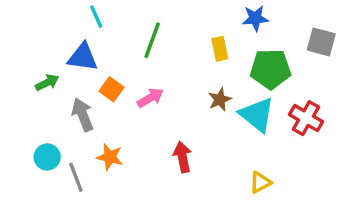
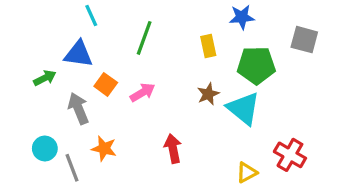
red cross: (306, 118) -> (290, 155), moved

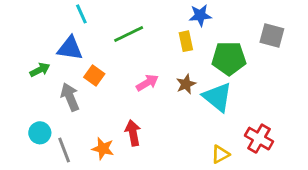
blue star: (242, 17) -> (200, 15), moved
green line: (144, 38) -> (129, 34), turned 44
pink arrow: (143, 92) -> (147, 83), moved
orange star: (104, 148) -> (103, 149), moved
red arrow: (173, 148) -> (133, 133), moved

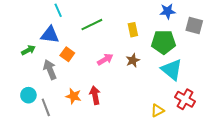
blue star: (200, 15) -> (168, 11), moved
cyan triangle: (217, 97) -> (172, 70), moved
orange star: (103, 149) -> (73, 96), moved

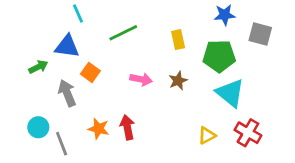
pink arrow: (105, 59) -> (141, 79), turned 42
yellow triangle: (157, 111) -> (207, 135), moved

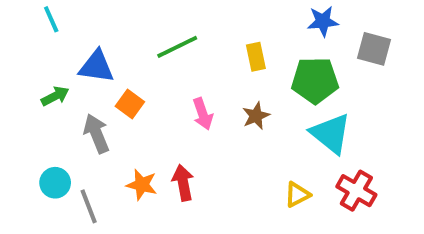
cyan line: (78, 14) -> (51, 19), moved
pink arrow: (141, 79) -> (203, 114), turned 60

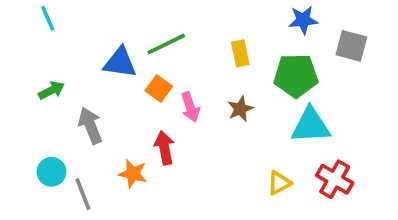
blue triangle: (96, 67) -> (120, 63), moved
orange square: (130, 104) -> (159, 89), moved
cyan triangle: (331, 134) -> (311, 126), turned -42
red arrow: (183, 183) -> (164, 148), moved

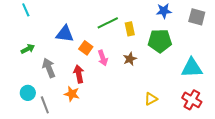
green line: (166, 44) -> (108, 23), moved
gray square: (351, 46) -> (197, 17), moved
cyan triangle: (311, 126) -> (192, 68), moved
red arrow: (164, 148) -> (79, 74), moved
red cross: (335, 179) -> (192, 100), moved

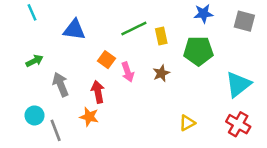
blue triangle: (65, 34) -> (74, 30), moved
cyan triangle: (192, 68) -> (238, 84), turned -35

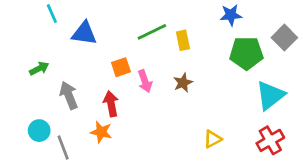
cyan line: (32, 12) -> (52, 14), moved
gray square: (244, 21) -> (284, 38), moved, turned 30
green pentagon: (198, 51) -> (246, 53), moved
orange square: (107, 60) -> (121, 67), turned 35
red cross: (238, 124) -> (270, 140), turned 30

